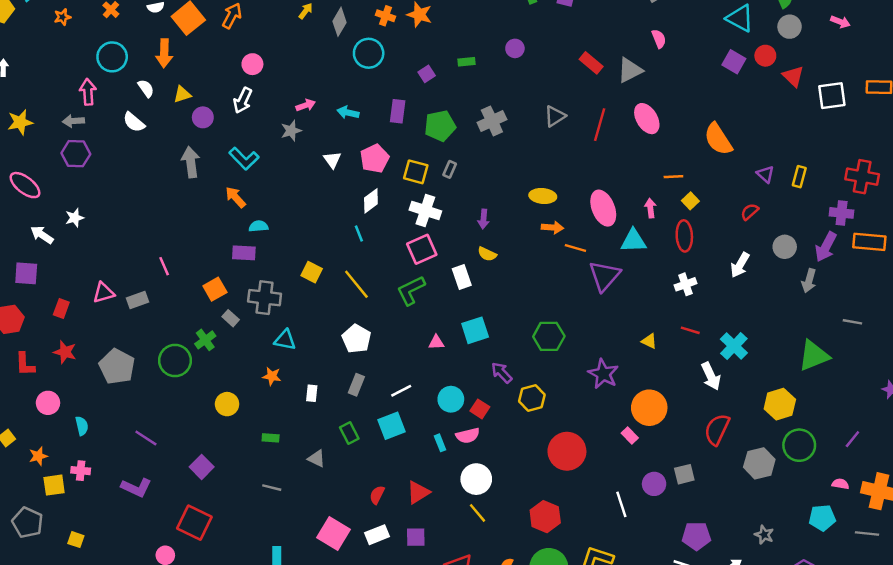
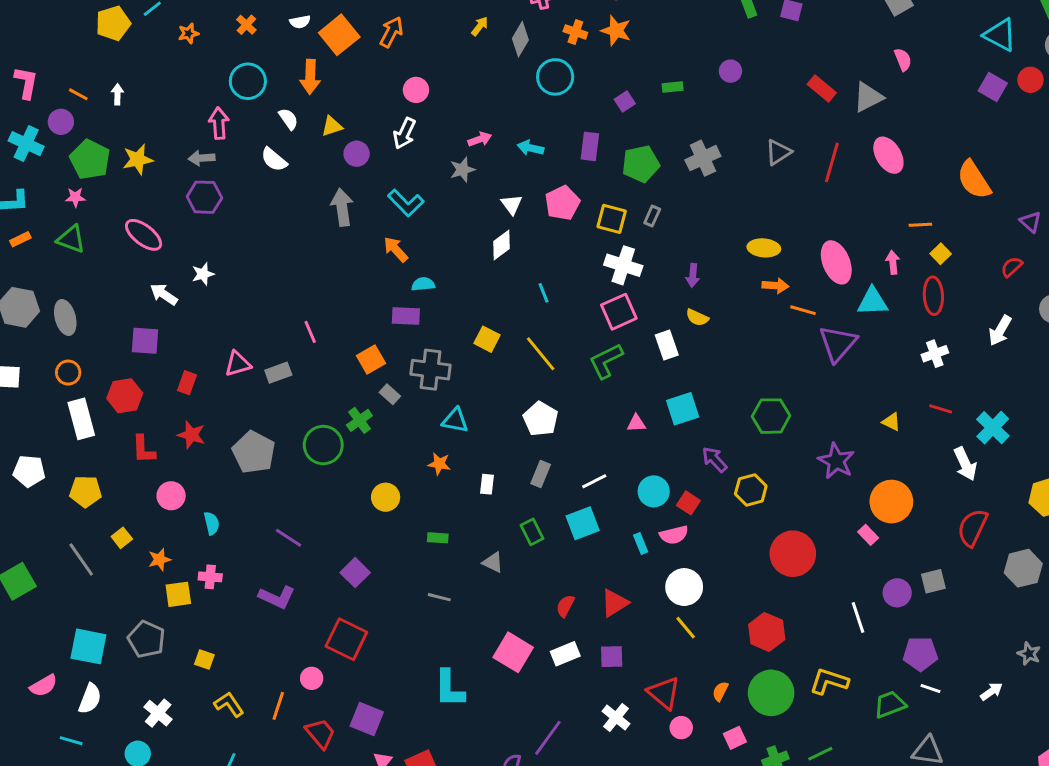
white diamond: (371, 201) -> (501, 245), moved
purple pentagon: (696, 536) -> (920, 654), moved

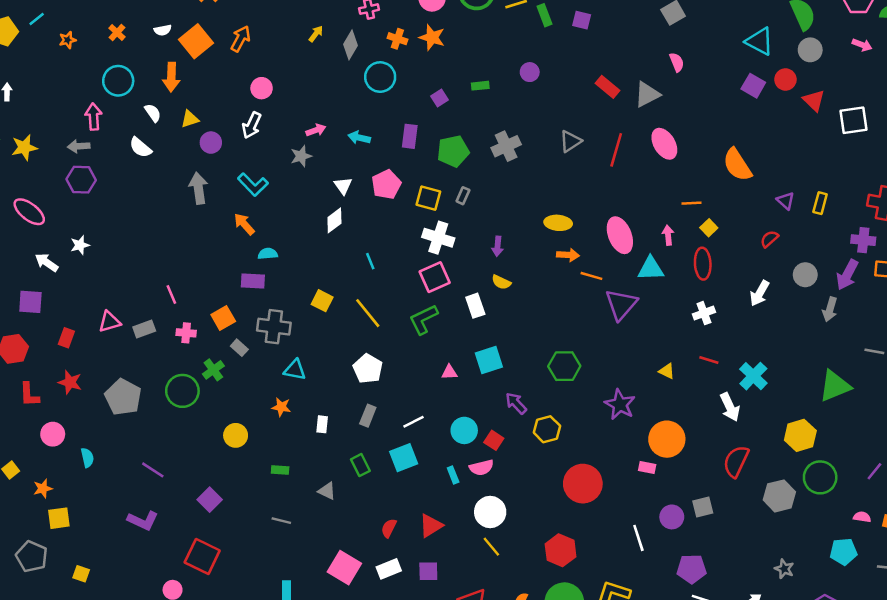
pink rectangle: (868, 535) -> (647, 468), turned -35
pink cross: (210, 577) -> (186, 333), moved

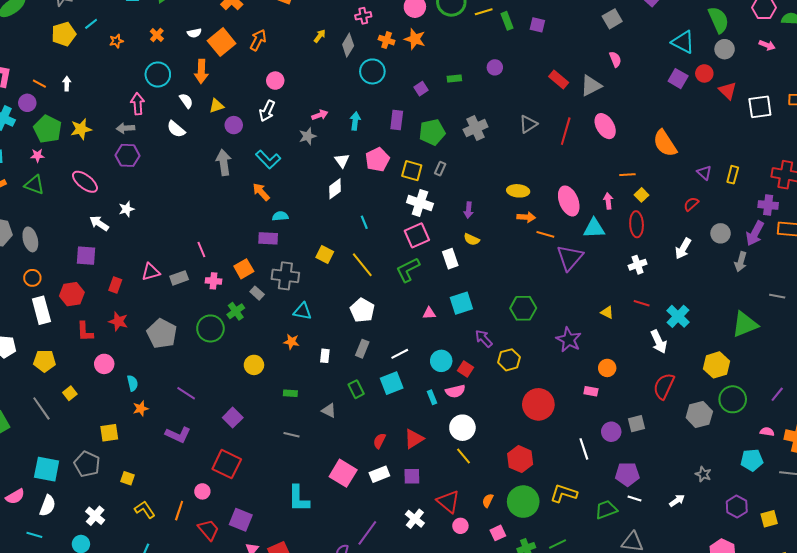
cyan arrow: (359, 138) -> (355, 121), turned 84
orange circle: (667, 439) -> (607, 368), size x0.6
orange star: (43, 489) -> (141, 408), moved

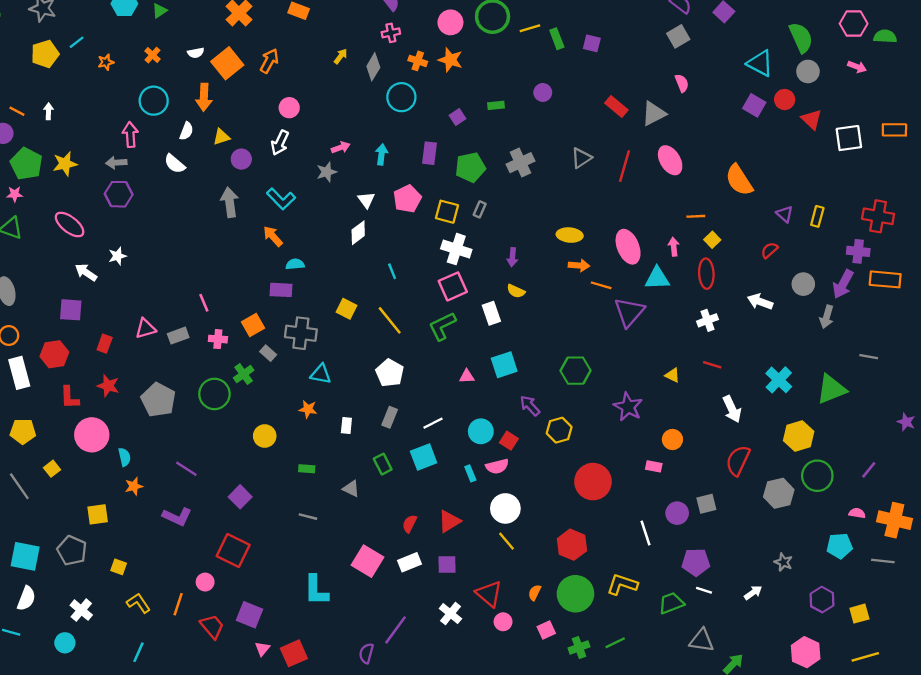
white semicircle: (186, 101) -> (186, 131), turned 56
white arrow: (683, 249) -> (760, 302), turned 80
cyan cross: (678, 316) -> (779, 380), moved
pink circle: (104, 364) -> (92, 435), size x1.5

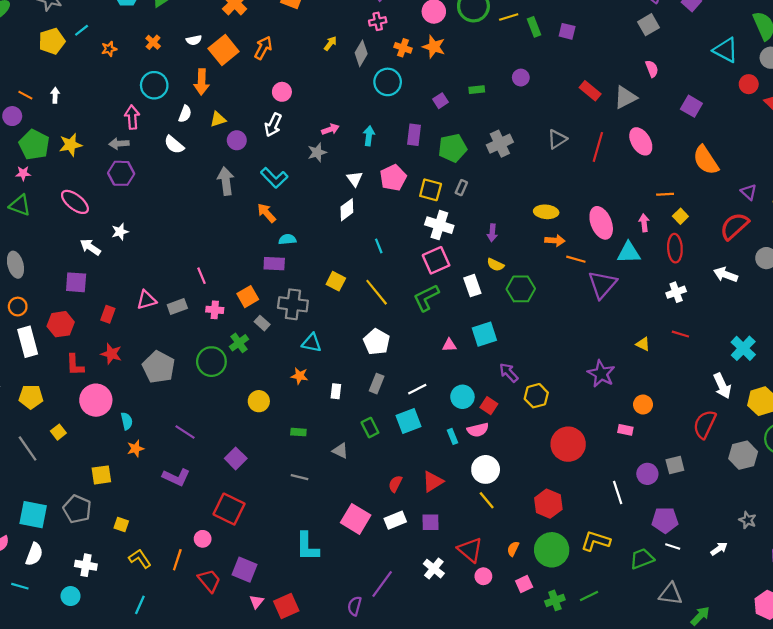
purple square: (754, 105) -> (691, 106), moved
red semicircle: (769, 250) -> (734, 226), size x1.8
green hexagon: (575, 371) -> (521, 289), moved
white arrow: (732, 409) -> (722, 386), moved
white cross: (81, 610) -> (86, 565), turned -30

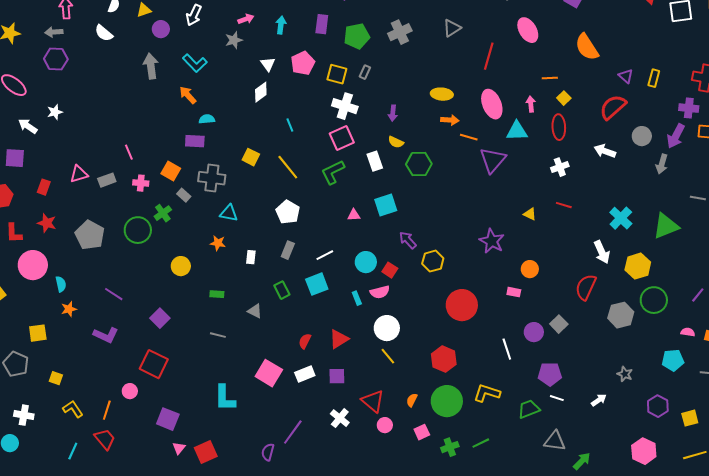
red line: (598, 147) -> (489, 56), moved
orange square: (248, 297) -> (171, 171), turned -30
gray square: (675, 465) -> (559, 324), turned -30
red trapezoid: (209, 581) -> (105, 439), moved

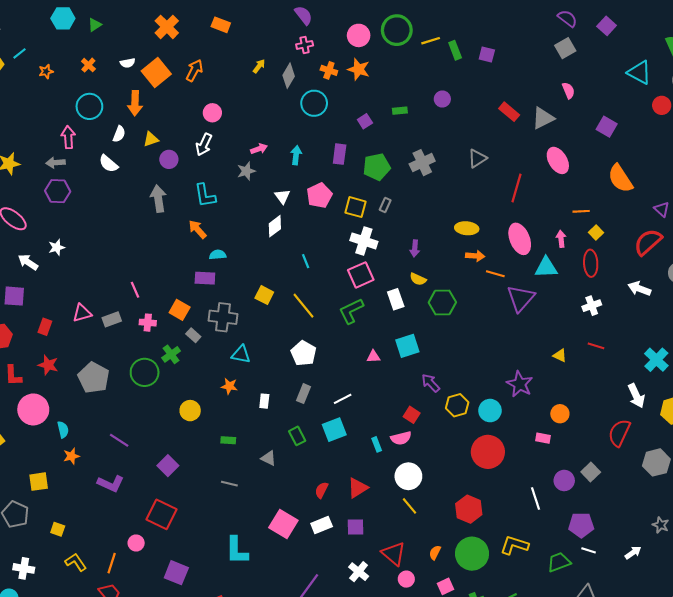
cyan L-shape: (195, 63) -> (205, 195), turned 35
cyan circle: (366, 262) -> (490, 411), moved

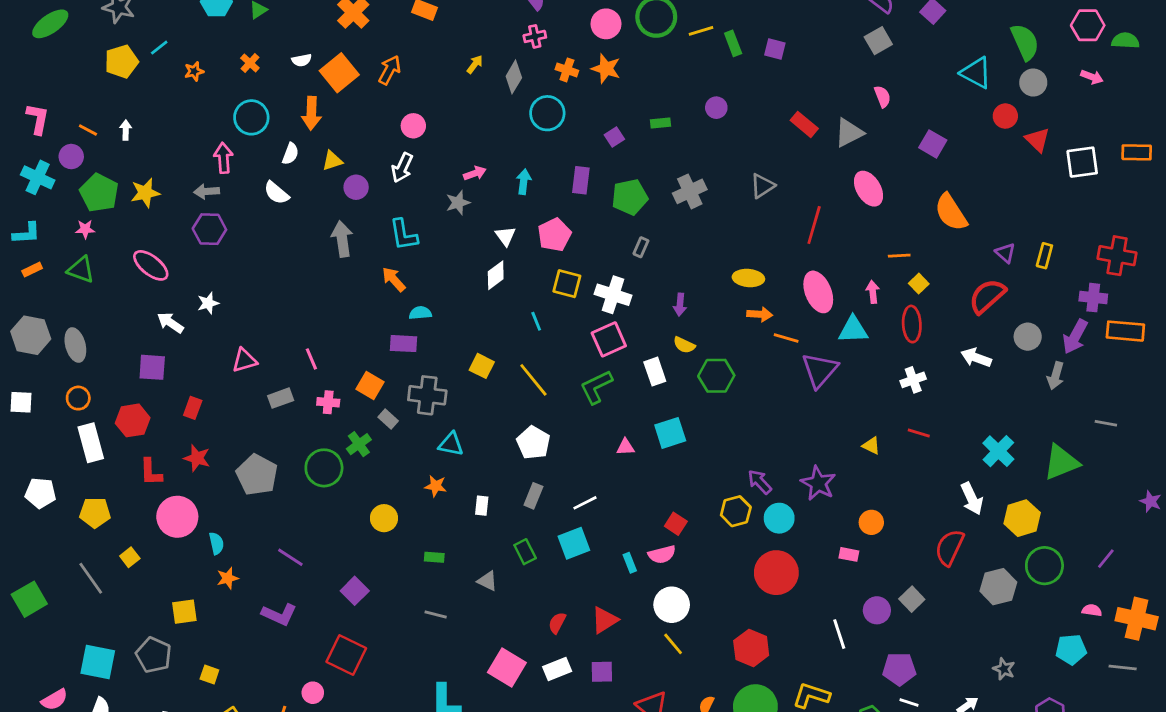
yellow square: (355, 207) -> (567, 284), moved
pink triangle: (82, 313) -> (244, 360), moved
purple arrow: (431, 383) -> (760, 482), moved

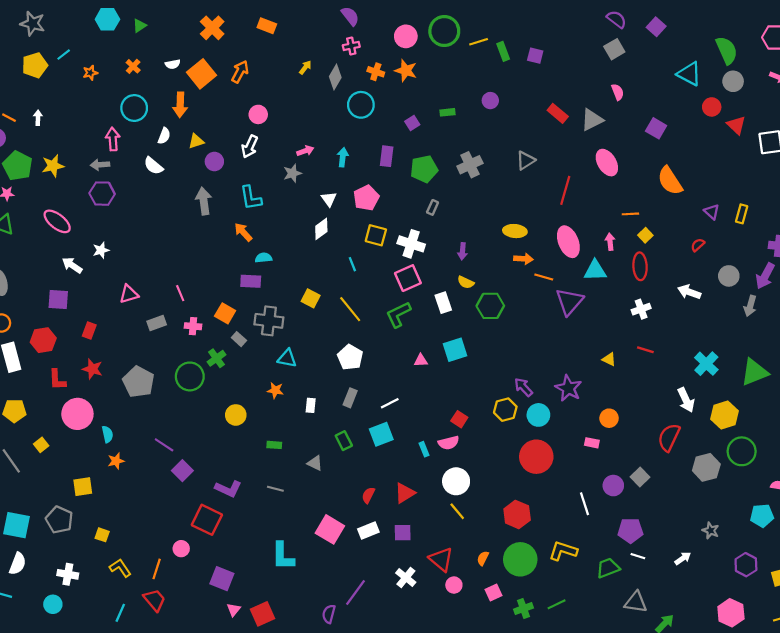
red semicircle: (987, 296) -> (698, 245), size x0.5
purple square: (355, 591) -> (182, 471), moved
purple L-shape: (279, 614) -> (228, 489), moved

